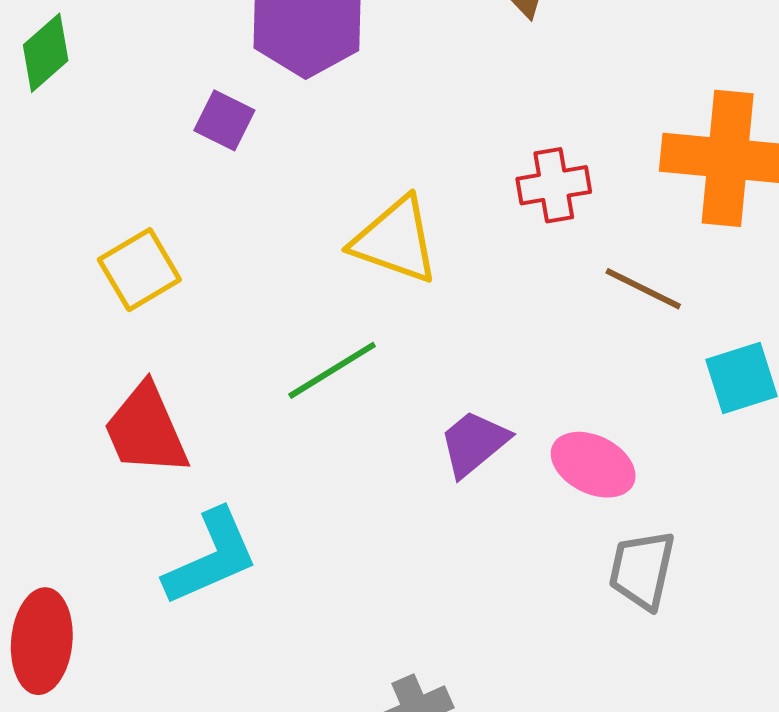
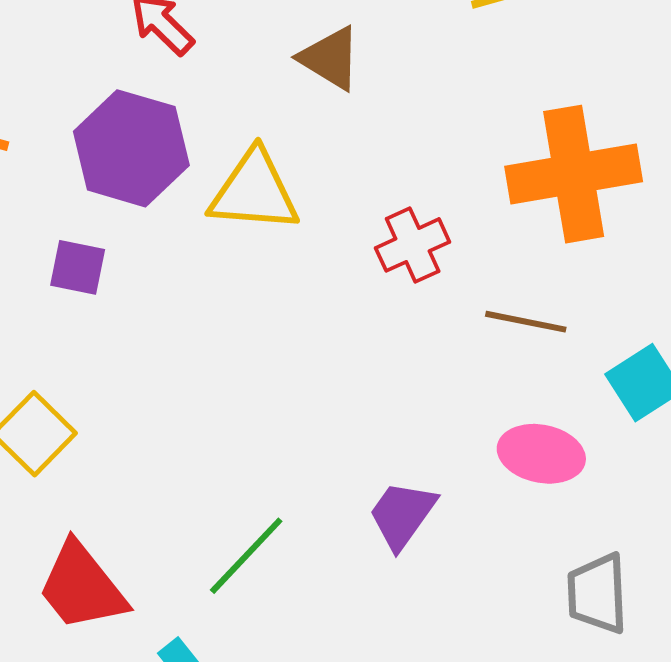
yellow triangle: (395, 240) -> (254, 191), moved
green line: (332, 370) -> (246, 556), moved
pink ellipse: (593, 465) -> (541, 454), moved

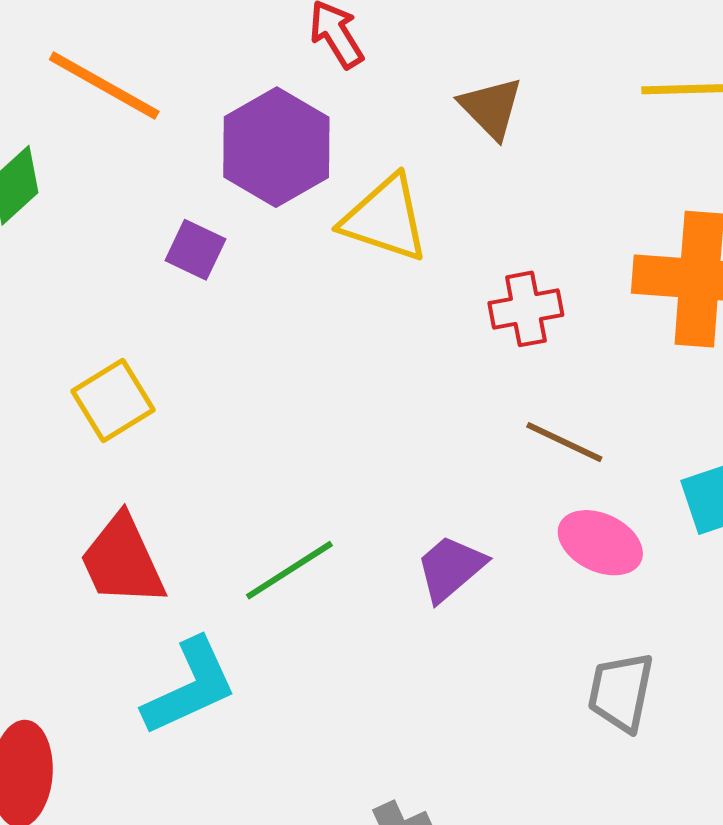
brown line: (526, 322) -> (564, 442), moved

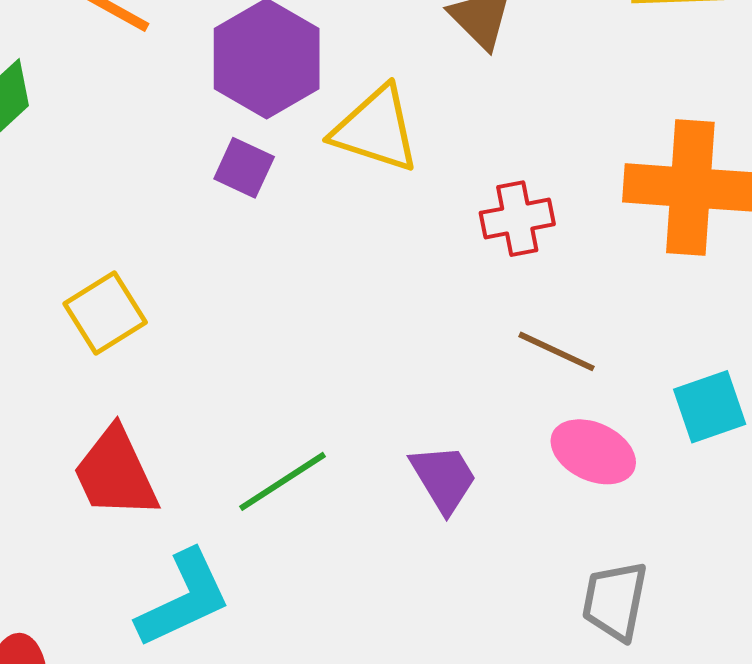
purple square: (195, 250) -> (244, 168), moved
purple trapezoid: (451, 568) -> (444, 478), turned 100

